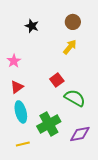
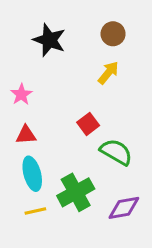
black star: (32, 26) -> (49, 40), size x1.5
red triangle: (17, 87) -> (26, 135), turned 32
yellow line: (23, 144) -> (35, 211), moved

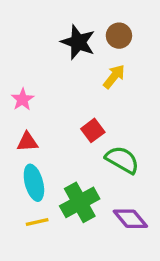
black star: (49, 40) -> (78, 42), moved
purple diamond: (124, 208) -> (130, 219), turned 60

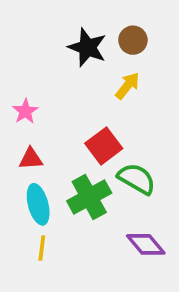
red square: (93, 130) -> (104, 146), size x1.4
green cross: (80, 202) -> (89, 197), moved
yellow line: (37, 222) -> (42, 248), turned -70

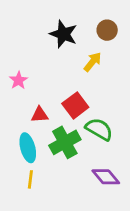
brown circle: (133, 40) -> (107, 30), moved
red triangle: (31, 159) -> (40, 115), moved

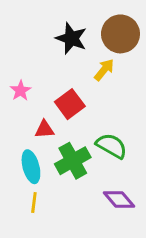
brown circle: (107, 30) -> (120, 34), size x1.6
red square: (75, 105) -> (70, 104), moved

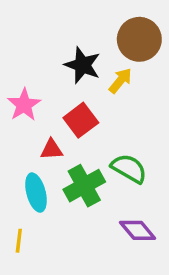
black star: (71, 38) -> (82, 65), moved
pink star: (21, 91) -> (24, 105), size x1.4
yellow line: (34, 202) -> (19, 241), moved

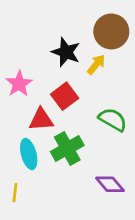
red triangle: (51, 149) -> (41, 120), size x1.4
green semicircle: (129, 168) -> (113, 120), moved

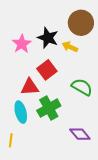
yellow arrow: (96, 65) -> (70, 47), turned -105
pink star: (19, 84) -> (22, 44), moved

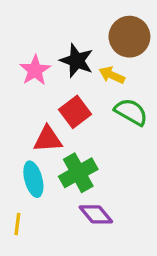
green semicircle: (82, 87) -> (131, 112), moved
purple diamond: (80, 134) -> (96, 214), moved

